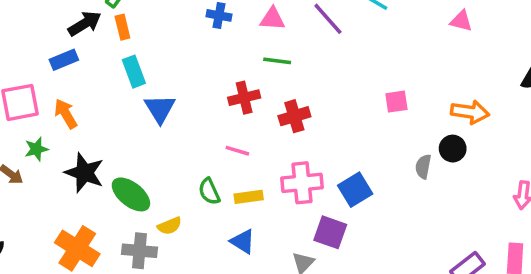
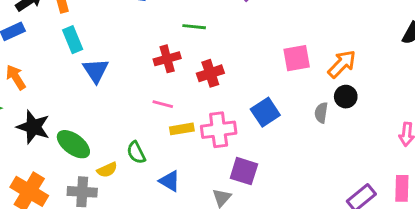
pink square: (396, 102) -> (297, 58), size x1.4
orange arrow: (470, 112) -> (342, 64), moved, turned -52
blue square: (355, 190) -> (265, 112), moved
green semicircle: (209, 191) -> (136, 153), moved
yellow rectangle: (249, 197) -> (182, 129), moved

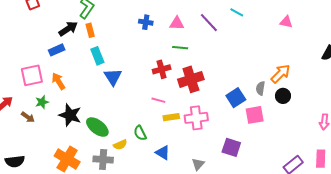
pink square: (297, 58) -> (255, 115), moved
red cross: (210, 73) -> (191, 79), size x1.4
blue square: (265, 112) -> (236, 98), moved
gray semicircle: (321, 113) -> (260, 88), moved
purple square: (244, 171) -> (231, 147), moved

